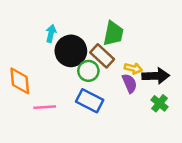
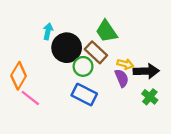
green trapezoid: (113, 33) -> (106, 31), turned 135
orange diamond: (20, 81) -> (19, 76), turned 36
pink line: (45, 107) -> (30, 98), moved, turned 42

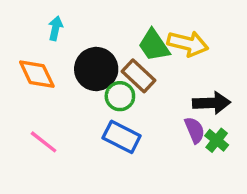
cyan arrow: (48, 31) -> (55, 28), moved
yellow arrow: (125, 64) -> (188, 44), moved, size x1.6
orange diamond: (19, 76) -> (37, 74), moved, turned -56
purple semicircle: (122, 78) -> (195, 130), moved

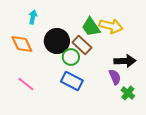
green cross: (217, 140) -> (128, 93), moved

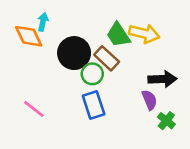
orange diamond: (22, 44) -> (29, 36), moved
blue rectangle: (72, 81) -> (94, 105), turned 45

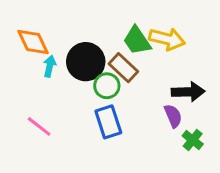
cyan arrow: (43, 22) -> (50, 66), moved

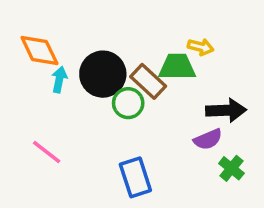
yellow arrow: (167, 39) -> (201, 47), size x0.6
green trapezoid: (137, 41) -> (177, 67), moved, turned 124
purple semicircle: (173, 116) -> (208, 139), turned 90
blue rectangle: (108, 122) -> (135, 177), moved

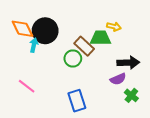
black circle: (103, 74) -> (45, 31), moved

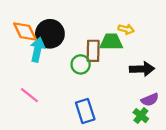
cyan arrow: (34, 45) -> (37, 50), size x1.5
brown rectangle: (84, 46) -> (93, 51), turned 48
purple semicircle: (118, 79) -> (150, 100), moved
green cross: (131, 95) -> (141, 116), moved

